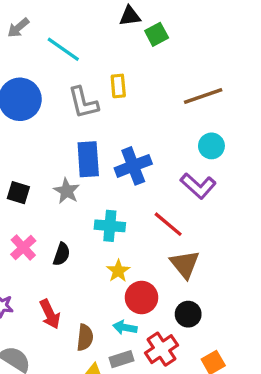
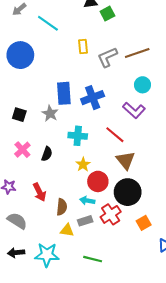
gray L-shape: (83, 103) -> (107, 57), moved, turned 80
black circle: (188, 314) -> (128, 192), size x1.6

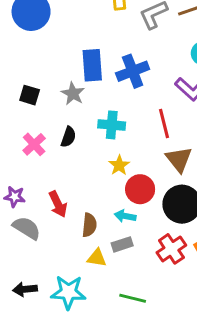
red line: (115, 135) -> (164, 123), turned 36
black semicircle: (47, 154) -> (68, 137), moved
red cross: (111, 214) -> (171, 249), moved
gray semicircle: (17, 221) -> (27, 228), moved

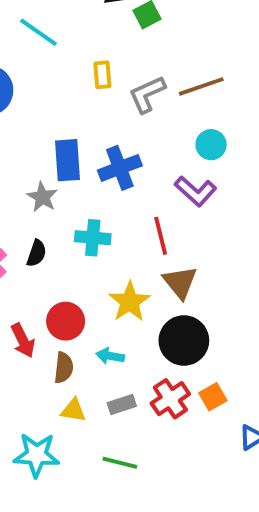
yellow star: (119, 165) -> (130, 302), moved, size x1.5
red circle: (140, 189) -> (66, 321), moved
gray rectangle: (122, 244) -> (122, 404), moved

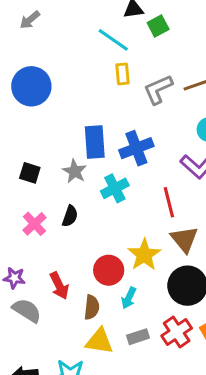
cyan line: (38, 32) -> (113, 40), moved
cyan cross: (93, 238) -> (115, 188), moved, turned -32
red circle: (66, 321) -> (109, 270), moved
cyan arrow: (110, 356) -> (129, 298), turned -75
yellow triangle: (73, 410) -> (99, 341), size x1.4

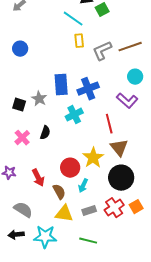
blue circle: (31, 86) -> (20, 49), size x0.6
gray star: (75, 171) -> (39, 99), moved
brown semicircle: (92, 307) -> (59, 192), turned -35
gray semicircle: (27, 310) -> (23, 210), moved

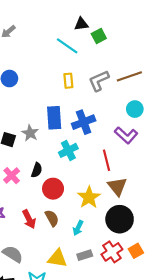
yellow rectangle: (79, 41) -> (68, 81), moved
red circle: (70, 168) -> (53, 189), moved
brown semicircle: (59, 192) -> (52, 218), moved

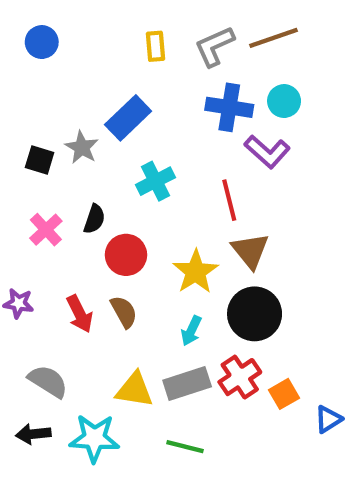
blue rectangle: (54, 118) -> (128, 118), turned 50
blue cross: (84, 122) -> (229, 107), moved, turned 30
cyan arrow: (78, 228) -> (191, 331), moved
orange square: (136, 251) -> (284, 394), moved
gray rectangle: (85, 255) -> (187, 383), size x1.5

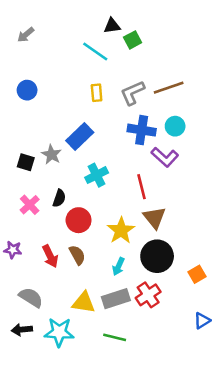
orange square: (284, 394) -> (197, 274), moved

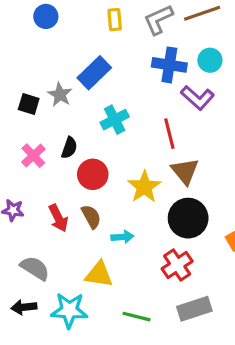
blue circle: (27, 90) -> (46, 16), moved
cyan arrow: (118, 267) -> (122, 237), moved, turned -120
gray rectangle: (116, 299) -> (194, 309), moved

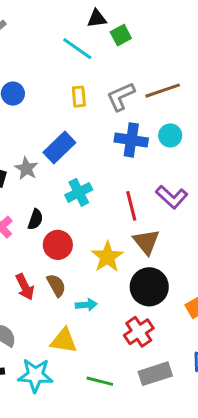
purple L-shape: (197, 98) -> (172, 197), moved

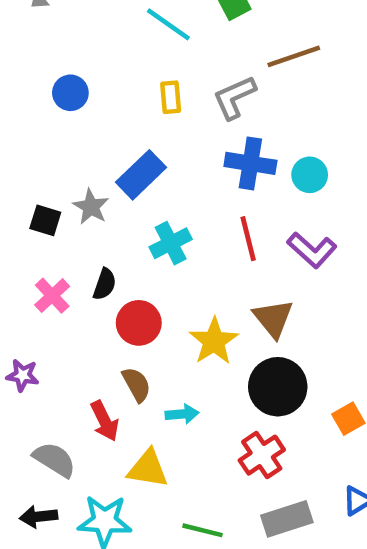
brown line: (163, 91) -> (294, 56), moved
cyan circle: (170, 135) -> (310, 175), moved
red line: (131, 206) -> (248, 239), moved
red arrow: (25, 287) -> (105, 421), moved

